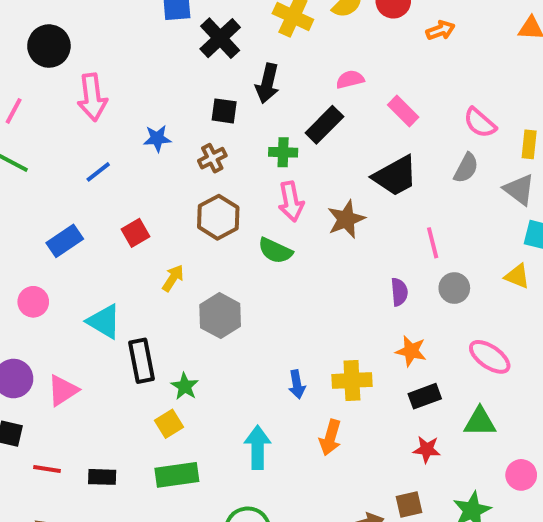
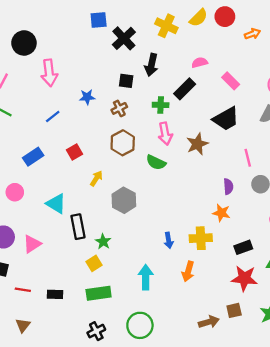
orange star: (411, 351) -> (221, 213), moved
red star: (427, 449) -> (244, 278), size x1.6

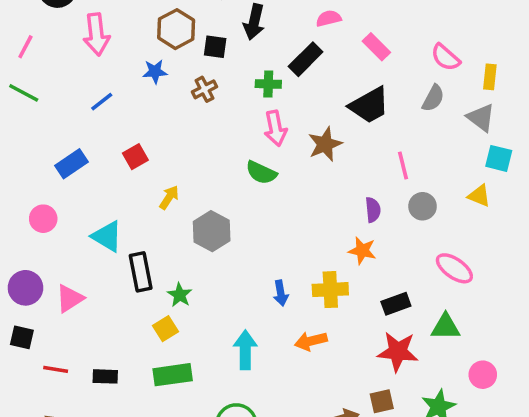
brown hexagon: (123, 143) -> (176, 29), moved
orange arrow: (188, 271) -> (311, 341), turned 60

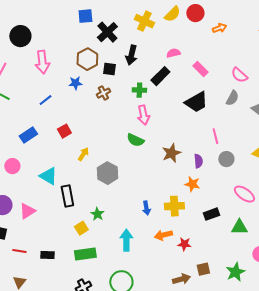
brown star: (325, 144) -> (171, 153), moved
green star: (180, 295) -> (97, 214), moved
red star: (398, 352) -> (184, 244), moved, size x0.6

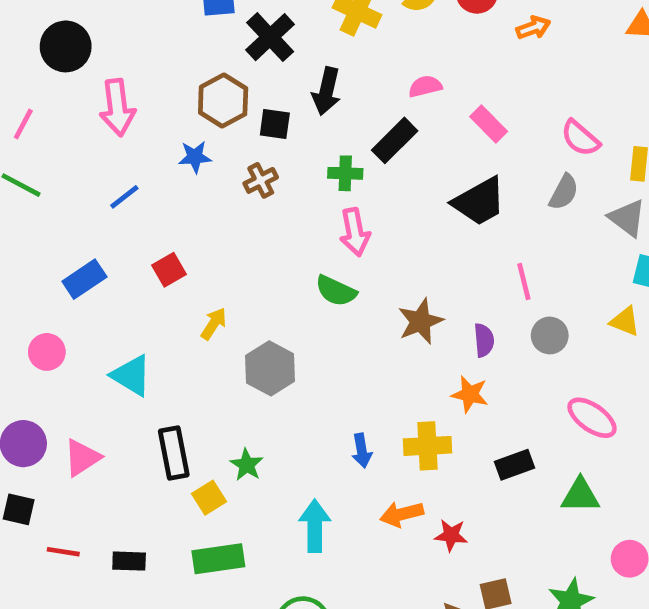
black rectangle: (67, 196) -> (174, 453), moved

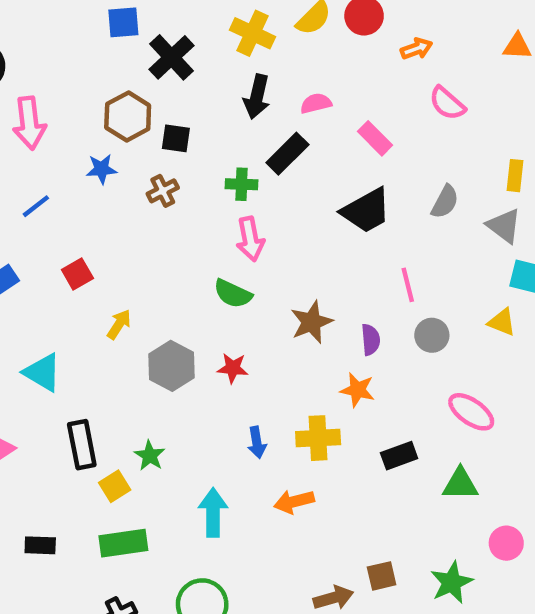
black arrow: (326, 91) -> (257, 97), moved
pink semicircle: (580, 138) -> (447, 103), moved
red star: (451, 535) -> (233, 368), moved

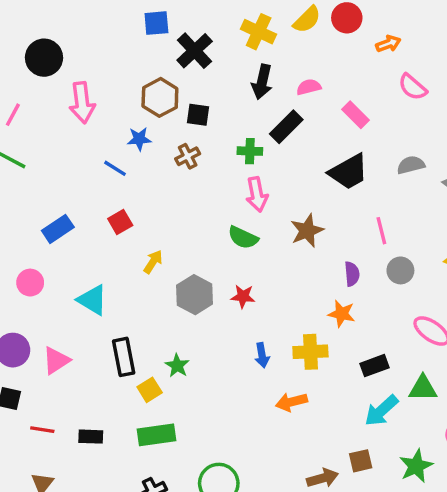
gray semicircle: (445, 202) -> (411, 165), turned -132
blue line: (36, 206) -> (115, 168), moved, turned 70
brown star: (312, 322) -> (307, 231), moved
cyan arrow: (213, 512) -> (381, 411), moved, turned -132

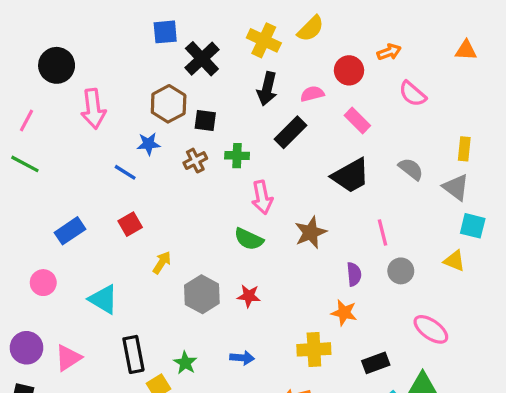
red circle: (347, 18) -> (349, 70), moved
green cross: (250, 151) -> (237, 156), moved
gray semicircle: (411, 165) -> (411, 169), turned 52
blue arrow: (262, 355) -> (242, 358), moved, turned -75

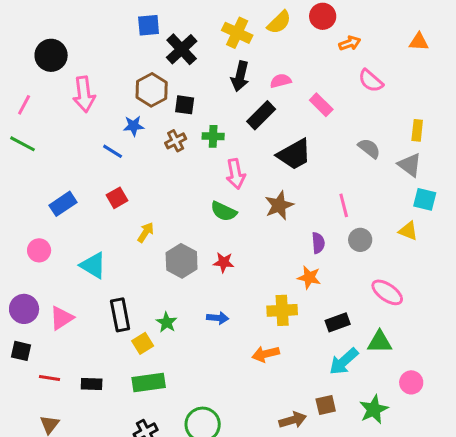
red circle: (349, 70) -> (323, 16), moved
black trapezoid: (351, 176) -> (294, 154), moved

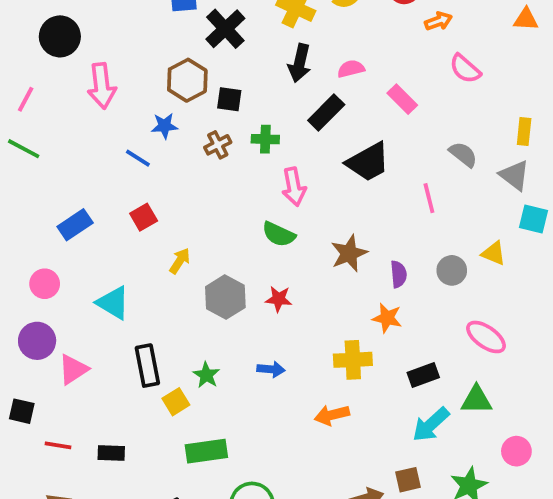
brown star: (279, 205) -> (349, 253), moved
pink line: (344, 205) -> (429, 198), moved
yellow triangle: (408, 231) -> (494, 253), moved
purple circle: (24, 309) -> (37, 341), moved
green rectangle: (149, 382) -> (206, 451), moved

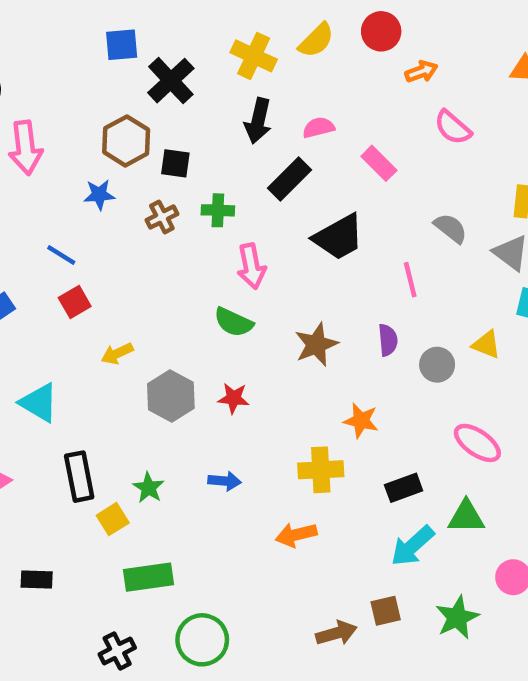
blue line: (138, 158) -> (61, 255), moved
yellow arrow: (180, 261) -> (117, 353), turned -148
purple semicircle: (398, 274) -> (388, 340), moved

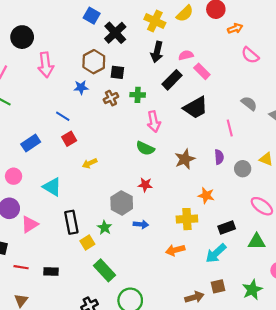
blue square: (122, 45) -> (92, 16), turned 35
pink rectangle: (379, 163) -> (202, 71), moved
gray hexagon: (171, 396) -> (122, 203), moved
cyan arrow: (412, 546) -> (216, 253), moved
green rectangle: (148, 577) -> (105, 270), turned 55

